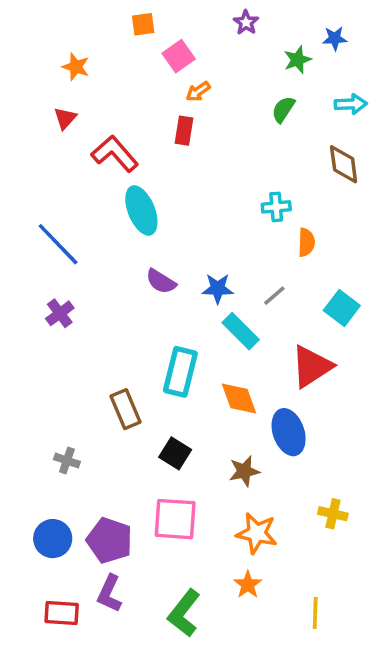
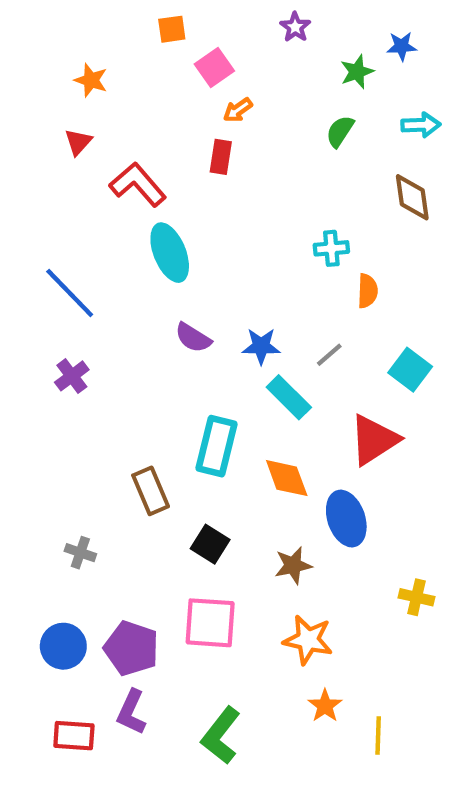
yellow cross: (333, 514) -> (416, 597), moved
orange star: (248, 585) -> (325, 706), moved

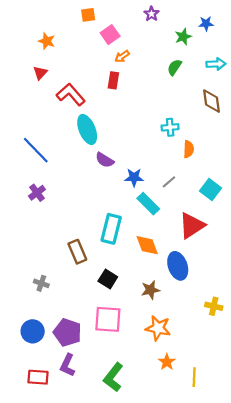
purple semicircle: (193, 338) -> (105, 160), moved

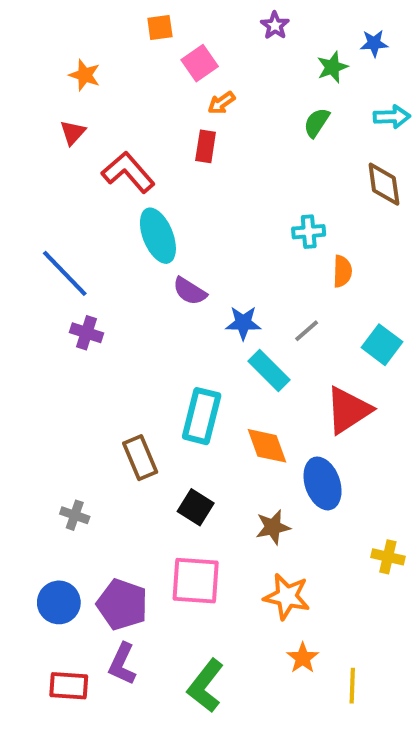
purple cross: (37, 193) -> (87, 333), moved, turned -35

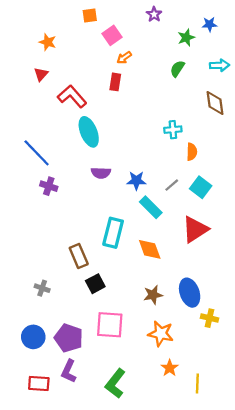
purple semicircle: (190, 291) -> (101, 173), moved, turned -30
cyan square: (382, 345) -> (201, 187), moved
blue ellipse: (323, 483) -> (190, 293), moved
black square: (196, 507) -> (95, 284), moved, turned 30
yellow cross: (388, 557) -> (210, 318), moved

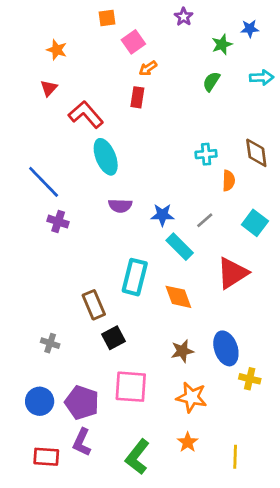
brown diamond: (215, 103) -> (256, 153), moved
cyan square: (201, 187) -> (255, 223), moved
orange star: (170, 368) -> (188, 442), moved

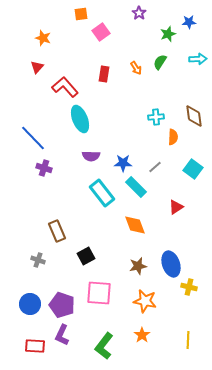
orange arrow: (148, 68) -> (136, 68), moved, turned -88
red triangle: (232, 273) -> (176, 207), size x0.6
cyan rectangle: (135, 277) -> (102, 193), moved, turned -52
brown rectangle: (94, 305) -> (57, 231), moved
yellow line: (235, 457) -> (188, 340), moved

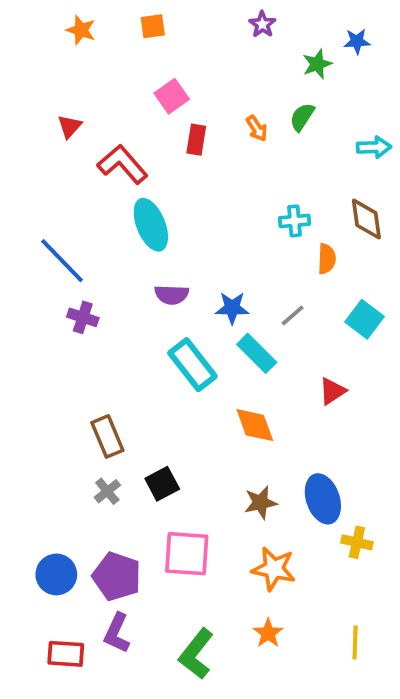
pink square: (101, 32) -> (172, 96), moved
orange star: (43, 38) -> (81, 30), moved
cyan arrow: (198, 59) -> (374, 147), moved
gray cross: (38, 260) -> (107, 491), moved, turned 32

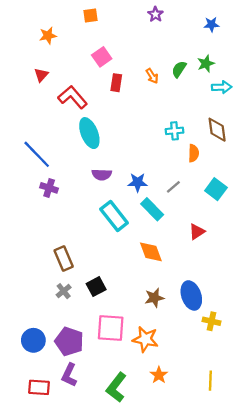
orange star: (81, 30) -> (48, 36), moved, turned -30
green star: (317, 64) -> (206, 64), moved
orange star: (274, 569) -> (145, 339), moved

